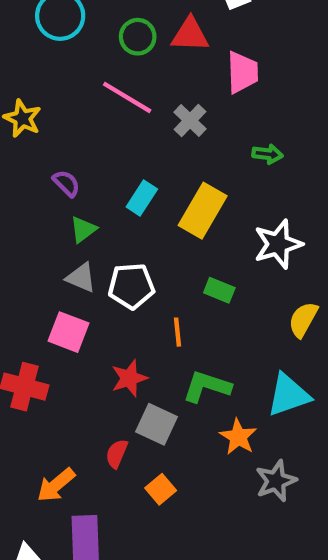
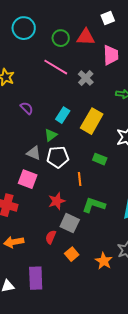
green triangle: (83, 229) -> (51, 135), moved
orange star: (238, 437) -> (104, 261), moved
orange arrow: (56, 485) -> (14, 242), moved, turned 30

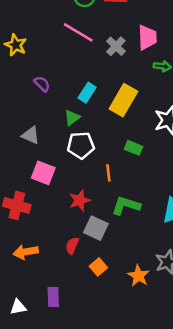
pink trapezoid: (111, 55) -> (147, 37), moved
gray triangle: (34, 153) -> (31, 135), moved
purple rectangle: (36, 278) -> (53, 297), size x0.7

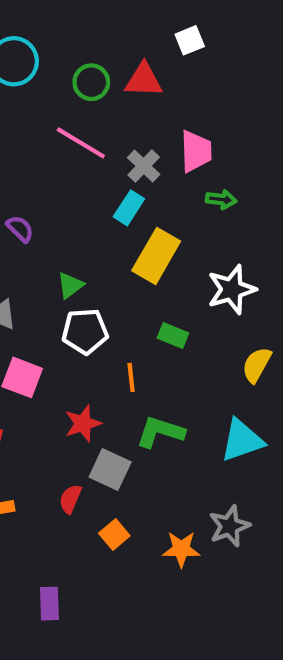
cyan rectangle: (87, 93) -> (129, 208), moved
orange star: (139, 276) -> (181, 549), turned -30
purple rectangle: (53, 297) -> (49, 604), moved

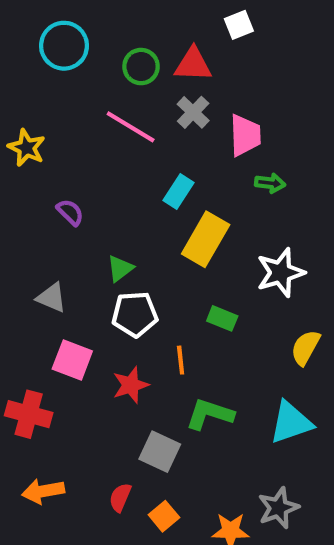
gray cross: (144, 166) -> (193, 112), moved
red star: (83, 423) -> (131, 385), moved
red semicircle: (70, 499) -> (120, 497), moved

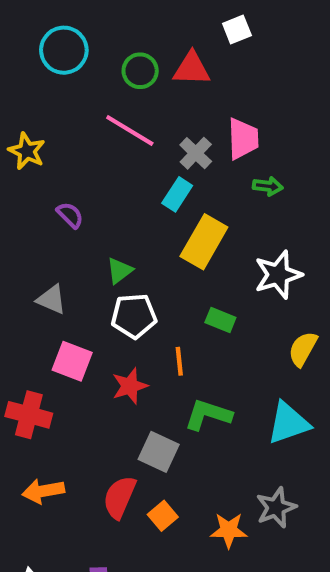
gray cross: (193, 112) -> (196, 153), moved
red semicircle: (120, 497) -> (119, 497), size x1.5

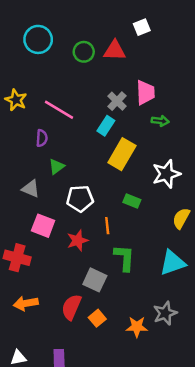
pink line: (130, 131) -> (59, 110), moved
purple semicircle: (70, 215) -> (42, 138), turned 49
green triangle: (119, 271) -> (57, 166), moved
green L-shape: (208, 415) -> (124, 258), turned 76

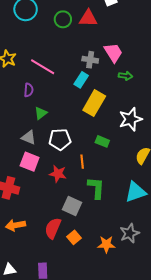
pink trapezoid: (145, 92) -> (113, 53), turned -30
gray cross: (117, 101) -> (90, 60), turned -35
gray triangle: (31, 189) -> (29, 137), moved
red star: (78, 240) -> (58, 174), turned 30

